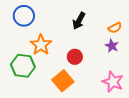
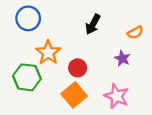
purple star: (112, 46) -> (122, 58), moved
red circle: (75, 57) -> (78, 68), moved
pink star: (113, 82) -> (116, 96), moved

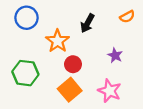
orange semicircle: (135, 33) -> (127, 17), moved
orange star: (48, 53) -> (58, 41), moved

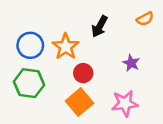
blue circle: (27, 18) -> (30, 45), moved
pink star: (110, 91) -> (125, 103), turned -30

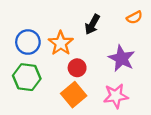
purple star: (131, 63) -> (122, 58), size x1.6

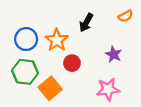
purple star: (122, 58) -> (114, 54), size x0.7
orange square: (74, 95) -> (50, 88), moved

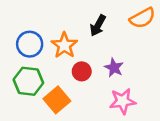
orange semicircle: (126, 16) -> (142, 18), size x1.5
purple star: (114, 54) -> (114, 68), moved

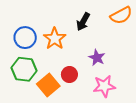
red circle: (82, 71) -> (69, 74), moved

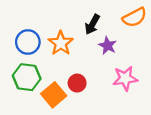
purple star: (97, 58) -> (108, 46), moved
pink star: (104, 86) -> (125, 78), moved

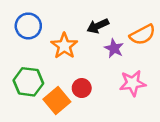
orange semicircle: (135, 17) -> (143, 35), moved
black arrow: (92, 24) -> (98, 26), turned 36
blue circle: (28, 42) -> (28, 26), moved

